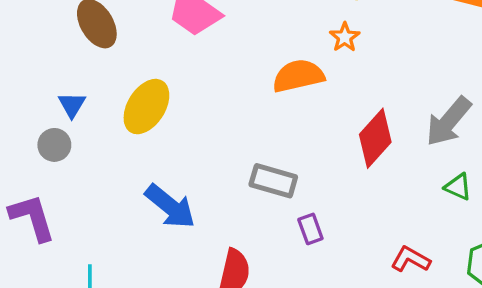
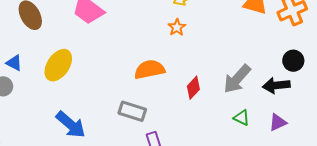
orange semicircle: (298, 76) -> (150, 69), moved
blue triangle: (72, 105) -> (14, 63), turned -36
red diamond: (375, 138) -> (193, 88), size x0.7

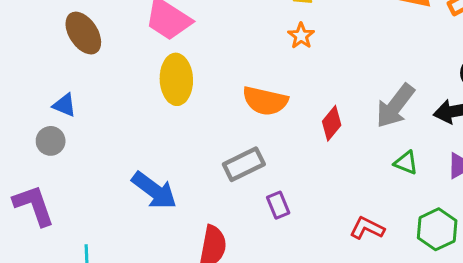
yellow ellipse: (58, 65) -> (176, 79), moved, turned -32
orange semicircle: (150, 69) -> (265, 101), turned -152
gray rectangle: (132, 111) -> (244, 164), turned -40

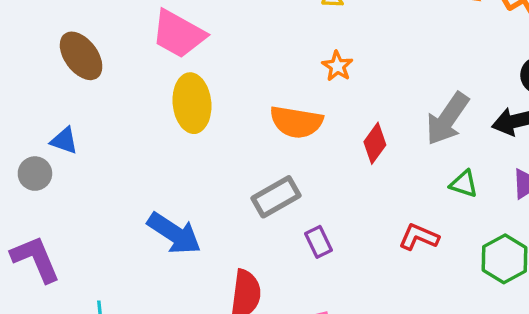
orange star: (301, 36) -> (337, 66), moved
gray circle: (51, 141) -> (35, 174), moved
red L-shape: (367, 228) -> (419, 237), moved

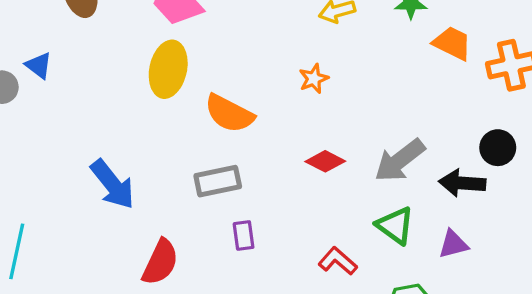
orange semicircle: (296, 122) -> (229, 114), moved
red diamond: (375, 143) -> (325, 161), turned 63
green triangle: (464, 184) -> (395, 226), size x1.4

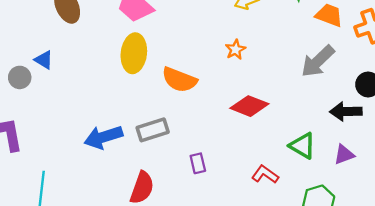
gray arrow: (400, 160) -> (318, 61), moved
red diamond: (325, 161) -> (249, 106), size x1.4
gray rectangle: (218, 181) -> (153, 130), moved
blue arrow: (113, 184) -> (103, 137), turned 117

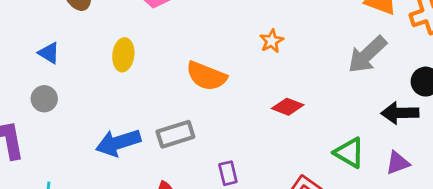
yellow ellipse: (134, 53) -> (123, 55), moved, size x0.7
gray circle: (20, 77) -> (44, 99), moved
red diamond: (249, 106) -> (288, 107), size x0.7

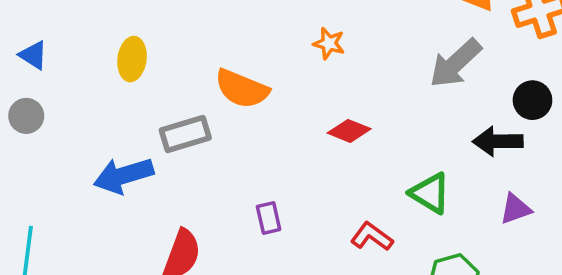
orange star: (272, 41) -> (329, 43), turned -30
gray rectangle: (175, 134) -> (185, 134), moved
purple triangle: (398, 163) -> (515, 209), moved

